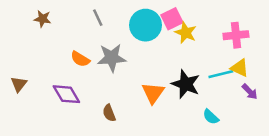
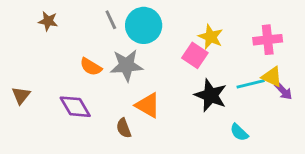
pink square: (172, 19) -> (195, 55), moved, turned -30
cyan circle: (146, 25) -> (144, 25), moved
purple arrow: (250, 92) -> (283, 91), moved
orange triangle: (153, 93) -> (148, 105), moved, turned -35

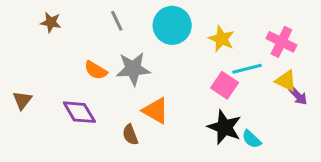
cyan circle: (144, 25) -> (172, 25), moved
pink cross: (268, 40) -> (281, 42), turned 32
pink square: (195, 55) -> (225, 85), moved
cyan line: (251, 84) -> (247, 69), moved
black star: (211, 95) -> (225, 127), moved

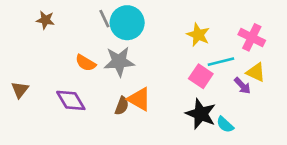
cyan circle: (172, 25) -> (127, 23), moved
purple arrow: (298, 96) -> (242, 86), moved
brown semicircle: (130, 135) -> (122, 106), moved, turned -138

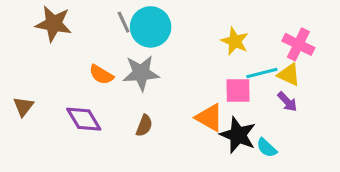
brown star: (45, 20) -> (54, 24), size x1.6
yellow triangle: (256, 72) -> (289, 75), moved
pink square: (201, 76) -> (238, 91), turned -35
orange triangle: (139, 99) -> (209, 118), moved

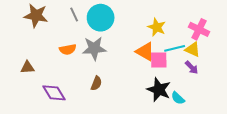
gray line: (124, 22) -> (74, 14), moved
orange semicircle: (101, 75) -> (68, 49), turned -42
brown triangle: (23, 106) -> (28, 67), moved, turned 48
orange triangle: (209, 118) -> (145, 52), moved
purple diamond: (84, 119) -> (54, 93), moved

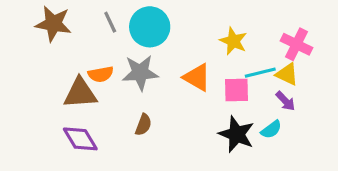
orange triangle: (145, 52) -> (197, 77), moved
brown triangle: (28, 67) -> (80, 93), moved, size x1.6
cyan semicircle: (178, 98) -> (271, 129), moved, turned -80

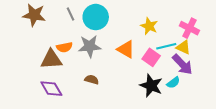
pink square: (237, 90) -> (151, 57), turned 36
purple arrow: (285, 101) -> (182, 64), size x1.6
brown semicircle: (143, 125) -> (92, 80), turned -96

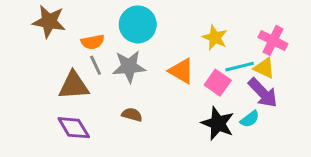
gray line: (70, 14) -> (96, 65), moved
orange semicircle: (64, 47) -> (93, 42), moved

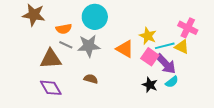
yellow star: (215, 38) -> (148, 36), moved
gray line: (96, 65) -> (66, 45), turned -40
purple arrow: (263, 93) -> (166, 64), moved
black star: (218, 123) -> (150, 85), size x0.7

